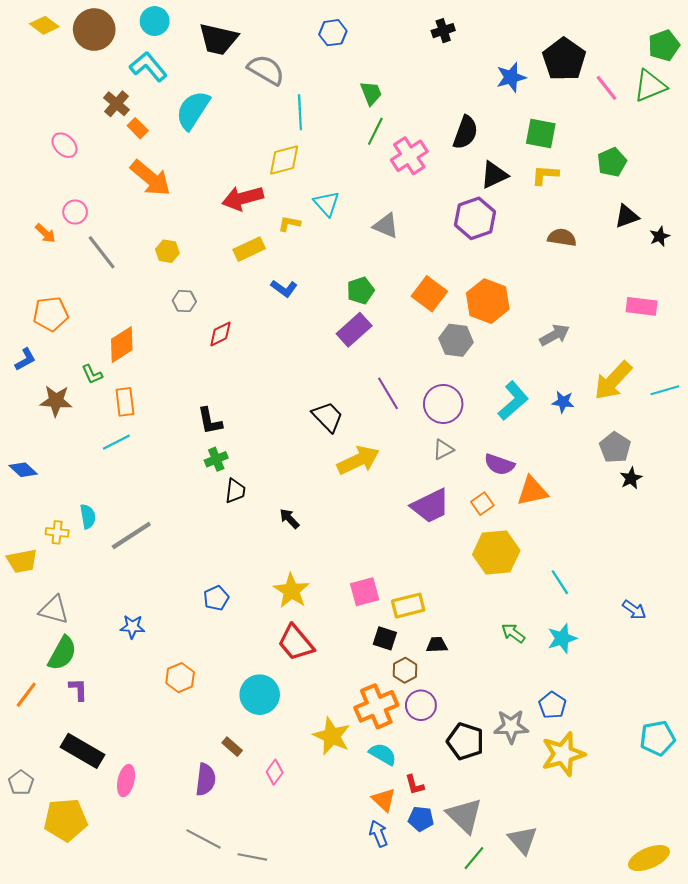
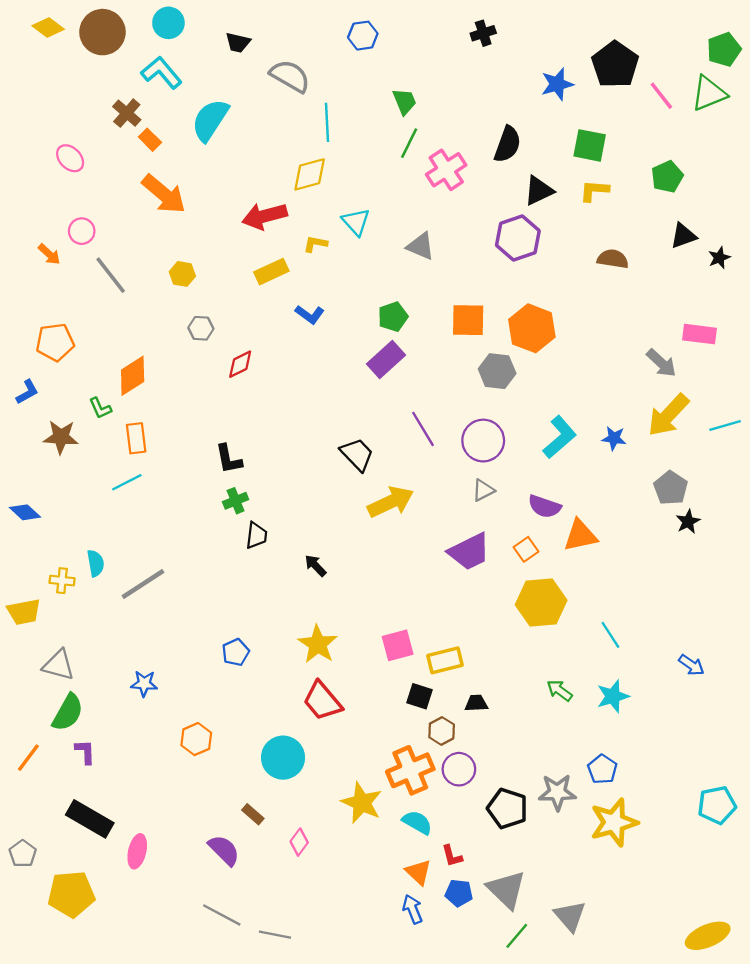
black trapezoid: (218, 39) -> (238, 42), size x0.6
orange square: (429, 294) -> (468, 320), turned -36
gray arrow: (555, 335) -> (661, 363), moved, turned 72
purple semicircle: (206, 780) -> (224, 850), turned -52

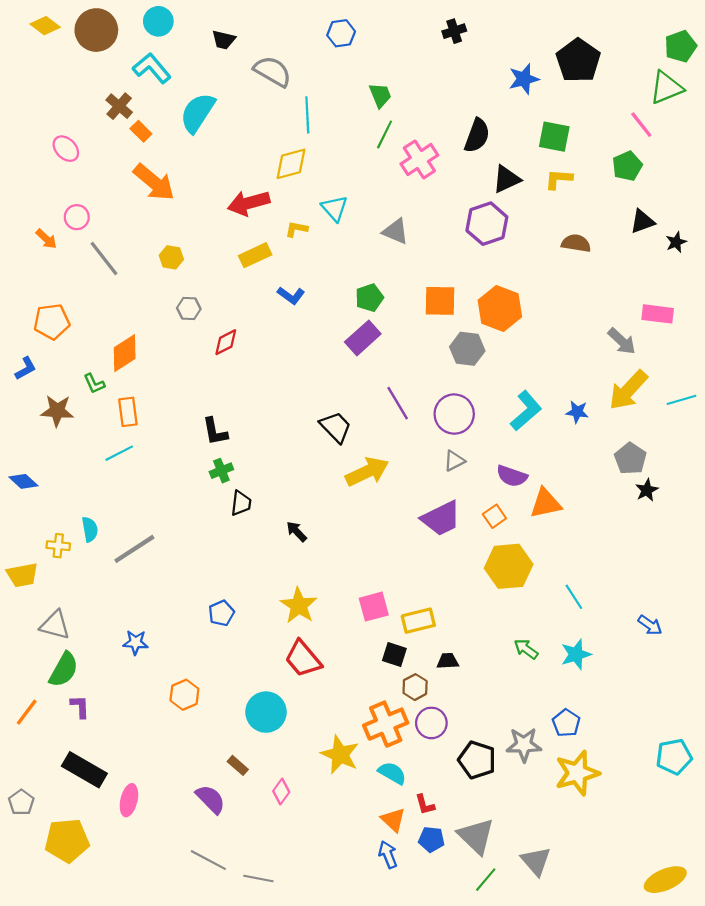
pink line: (661, 96) -> (641, 125), moved

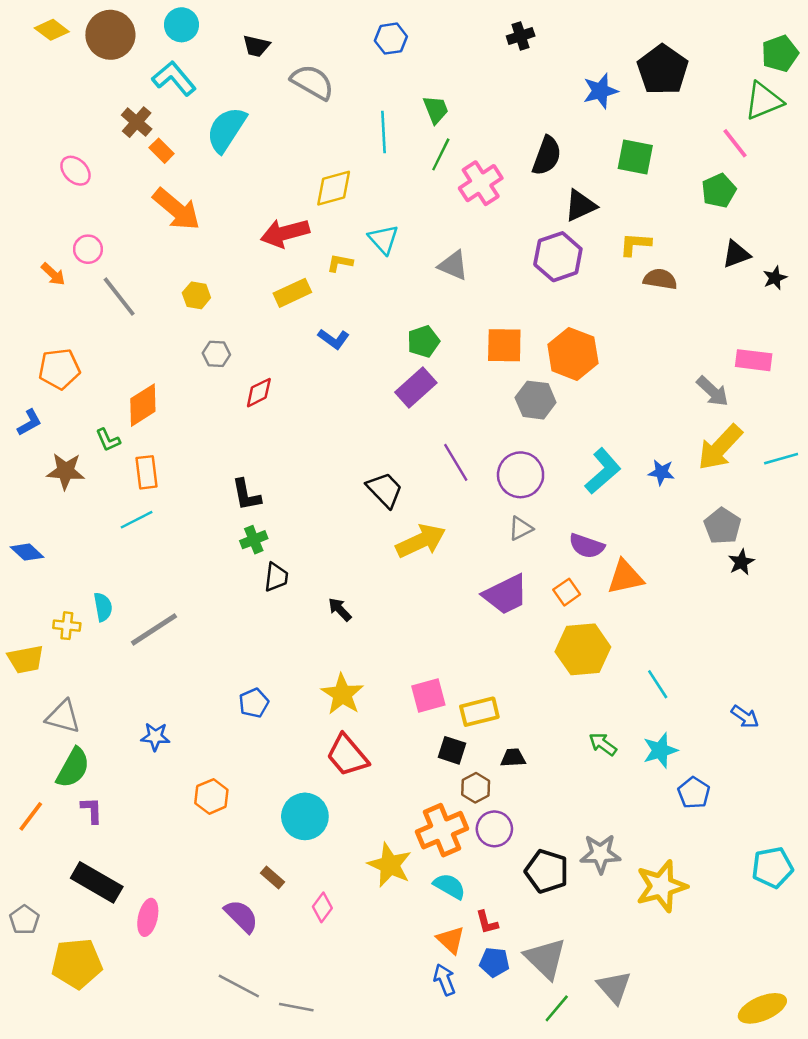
cyan line: (307, 115) -> (383, 132), moved
yellow L-shape: (559, 179) -> (635, 244), moved
blue pentagon: (566, 723) -> (694, 793), moved

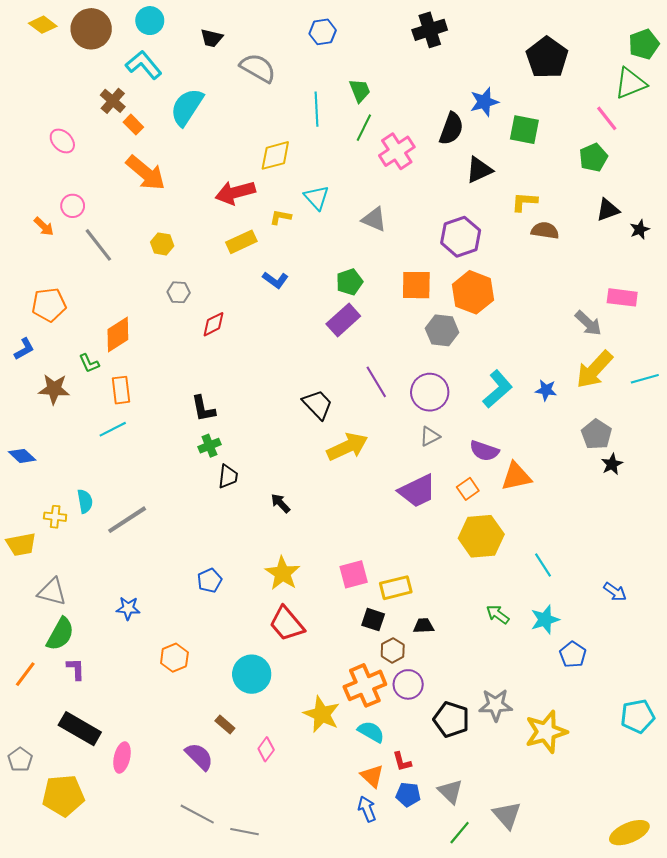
black cross: (521, 36) -> (430, 30), size x1.5
blue star: (600, 91) -> (484, 102), moved
purple hexagon: (558, 257) -> (461, 237), moved
gray triangle: (545, 959) -> (450, 791), size x0.7

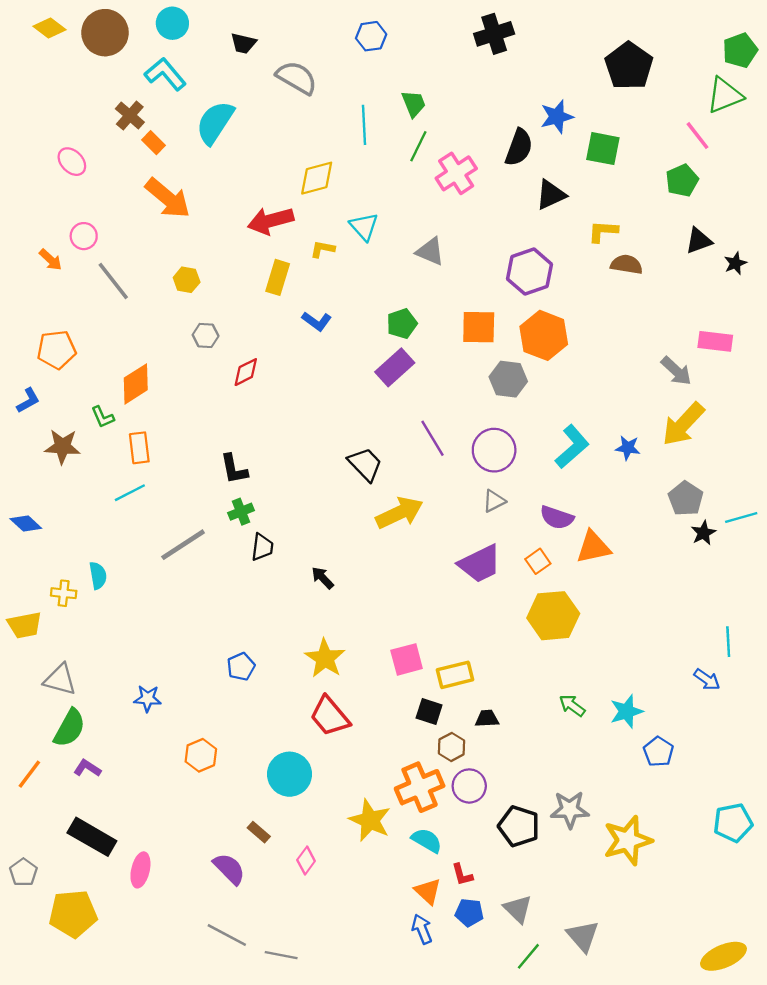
yellow rectangle: (241, 242) -> (278, 277), turned -48
cyan line: (645, 379) -> (741, 518), moved
gray line: (127, 520) -> (183, 545), moved
cyan line: (543, 565) -> (728, 642), moved, turned 30
purple L-shape: (76, 669) -> (87, 768), turned -55

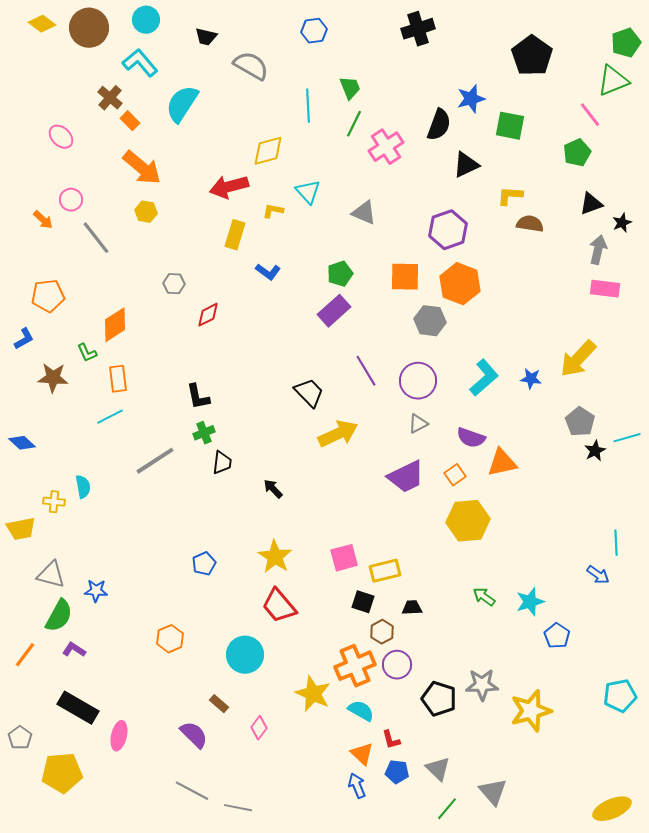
yellow hexagon: (187, 280) -> (146, 212), moved
gray arrow: (676, 371) -> (598, 250), moved, turned -120
blue star: (148, 698) -> (96, 591), moved

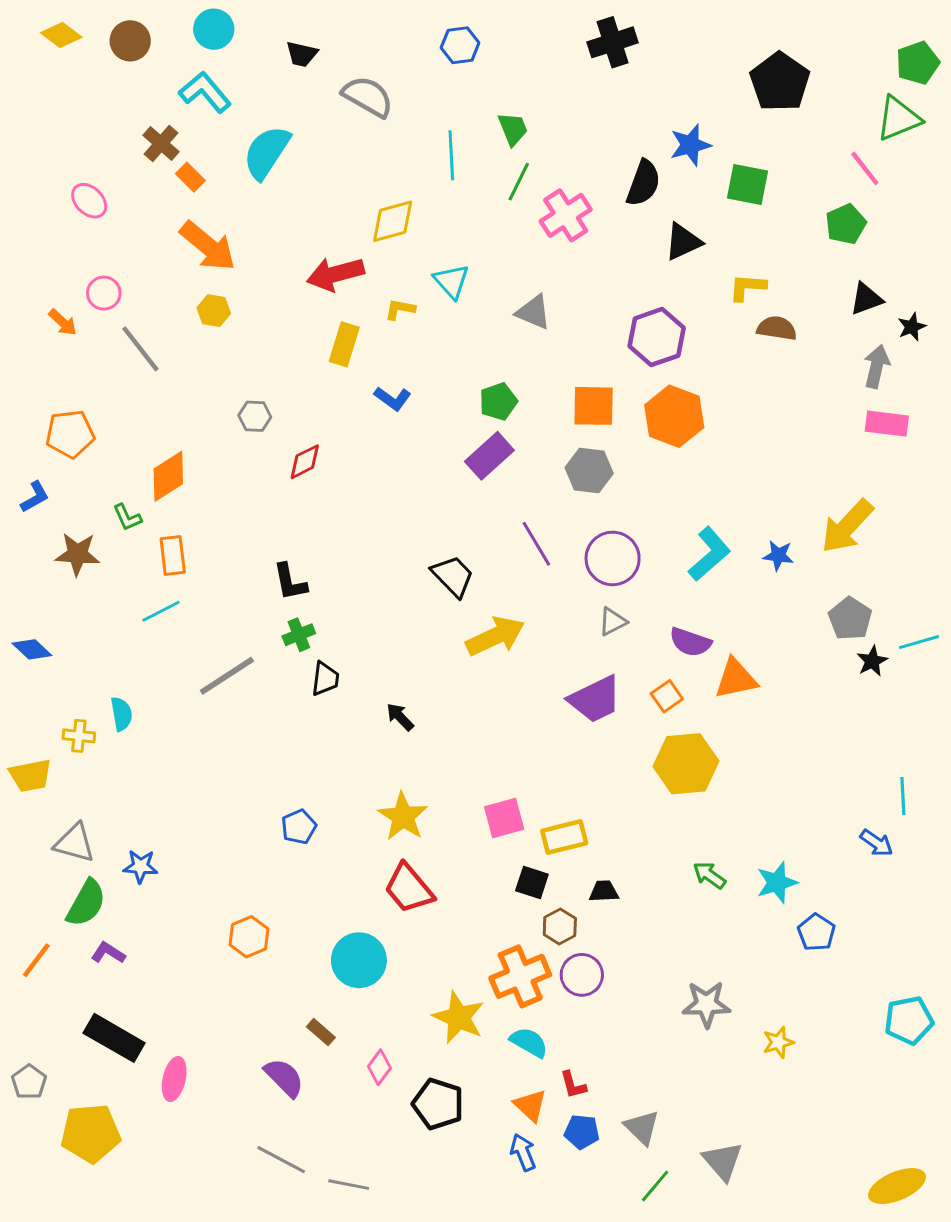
brown circle: (89, 28) -> (130, 41), size x0.7
gray hexagon: (430, 321) -> (589, 470), moved
black pentagon: (439, 699) -> (438, 1104), moved
yellow star: (531, 711) -> (778, 1042), size x0.5

